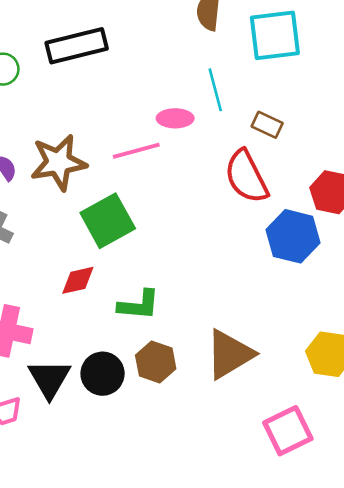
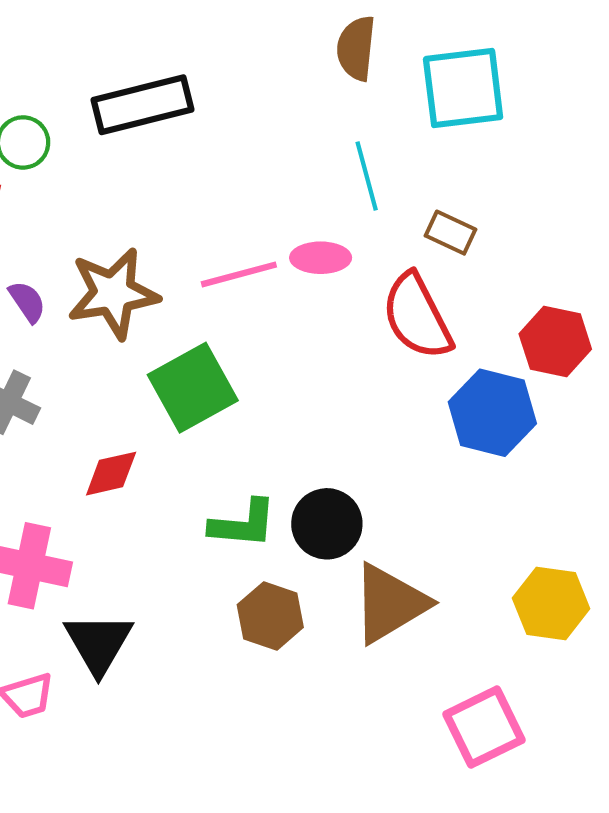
pink ellipse: (175, 118) -> (321, 258), moved
red diamond: (78, 280) -> (111, 474), moved
black circle: (103, 374) -> (327, 524), moved

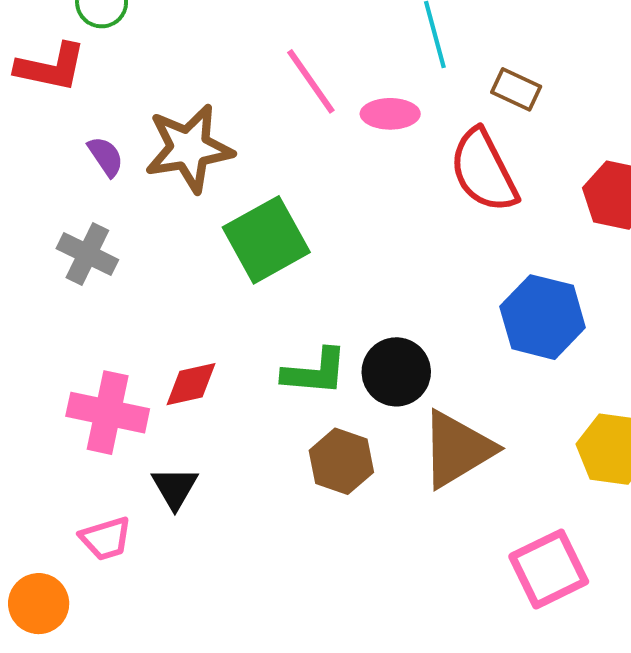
pink line: (239, 274) -> (311, 81), moved, turned 70
blue hexagon: (492, 413) -> (543, 317), moved
red diamond: (111, 474) -> (191, 384), moved
black triangle: (98, 643) -> (175, 488), size x0.7

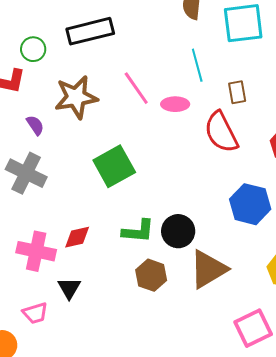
brown rectangle: (516, 89) -> (237, 92), turned 55
brown star: (189, 148) -> (76, 97), moved
gray cross: (87, 254) -> (26, 173), size x1.4

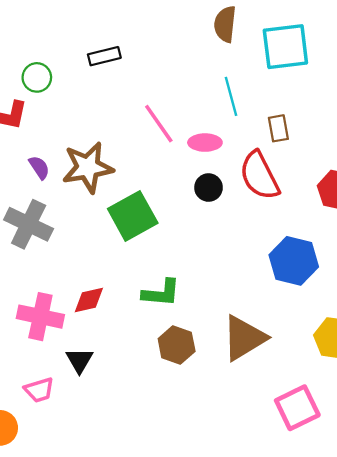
black rectangle: (90, 31) -> (104, 56), size x0.6
brown star: (76, 97) -> (88, 167), moved
black circle: (178, 231) -> (209, 188), moved, size x0.7

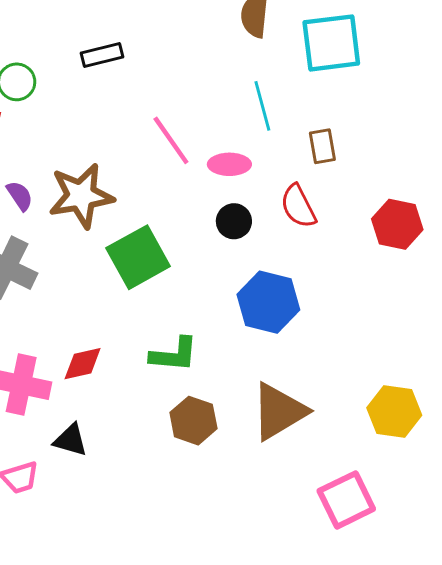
red semicircle: (259, 176) -> (298, 206), size x0.7
blue hexagon: (294, 261) -> (268, 302), moved
black triangle: (79, 360) -> (71, 440), turned -44

